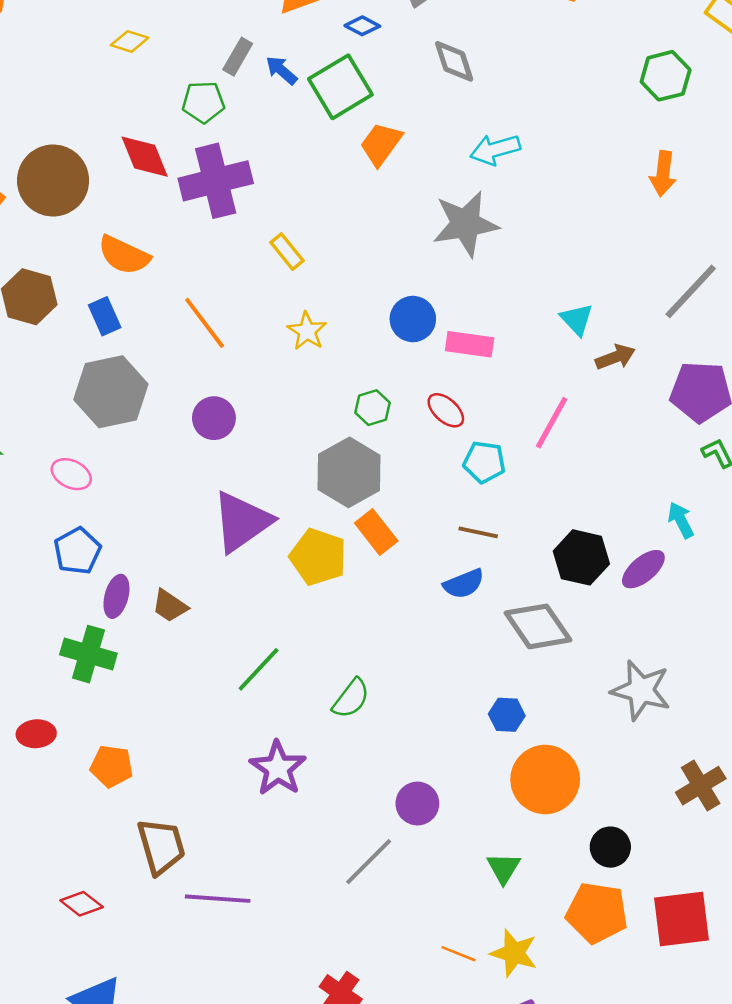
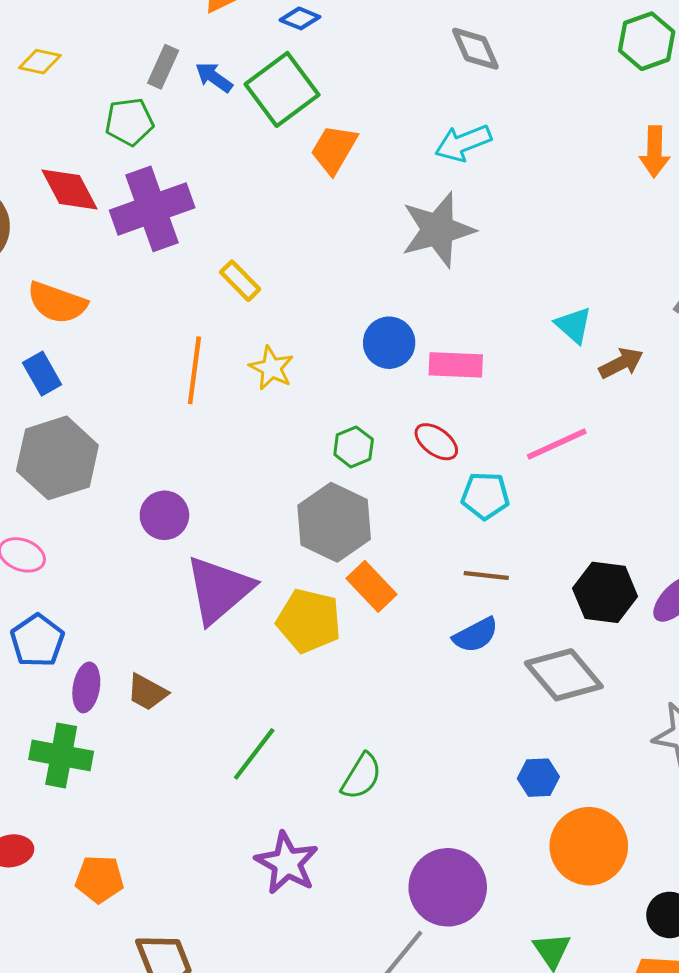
gray diamond: (454, 61) -> (475, 49), moved
orange line: (205, 323) -> (194, 370), moved, turned 50
purple circle: (214, 418) -> (164, 515), moved
pink line: (552, 423) -> (557, 444), turned 42
purple circle: (417, 804) -> (448, 887), size x1.6

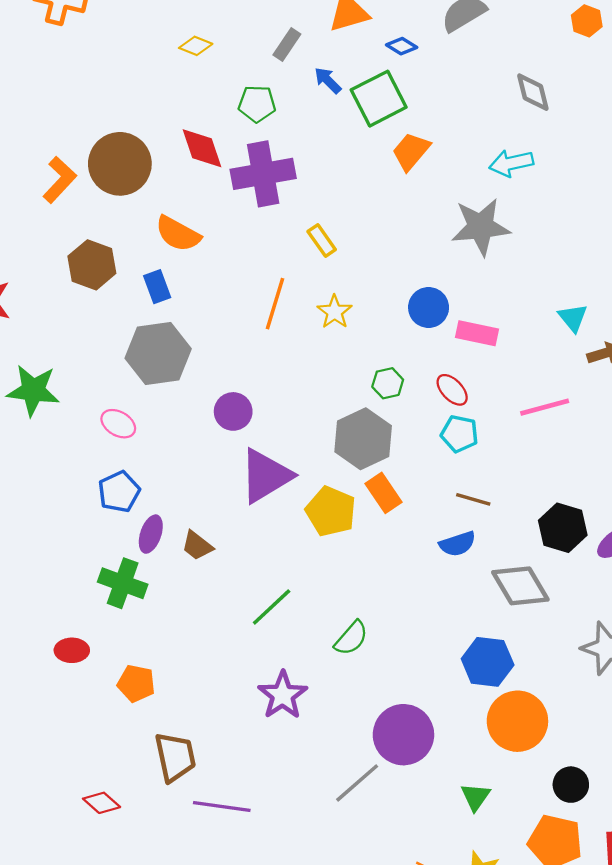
gray rectangle: (163, 67) -> (287, 45), moved
cyan pentagon: (485, 496) -> (459, 434), moved
blue hexagon: (538, 778) -> (488, 662), size x1.6

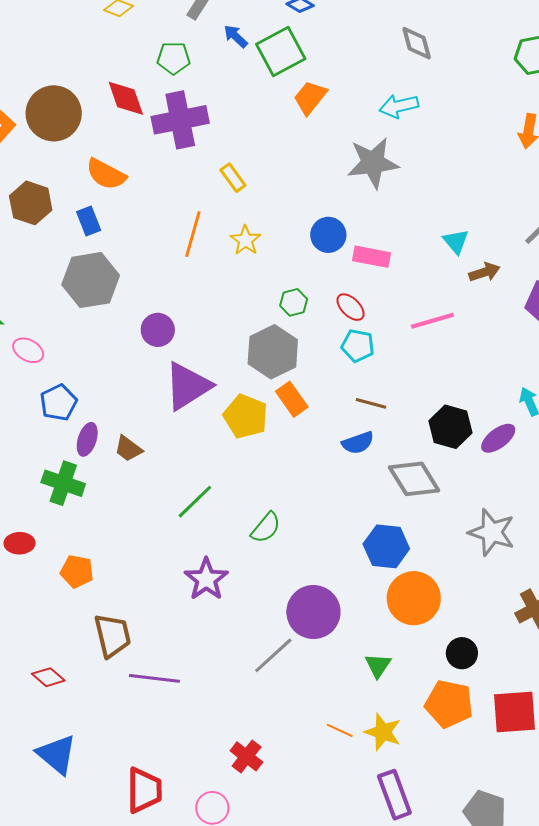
pink ellipse: (118, 424) -> (28, 350), moved

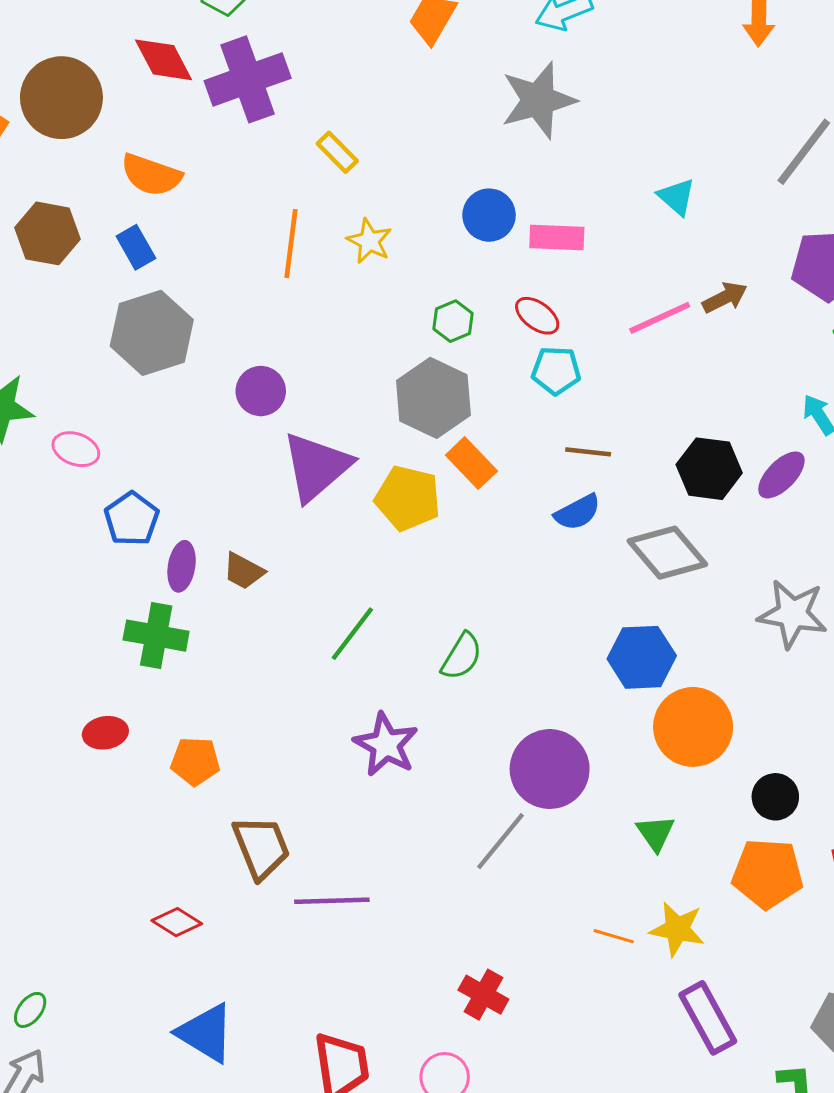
brown arrow: (484, 272) -> (725, 298), moved

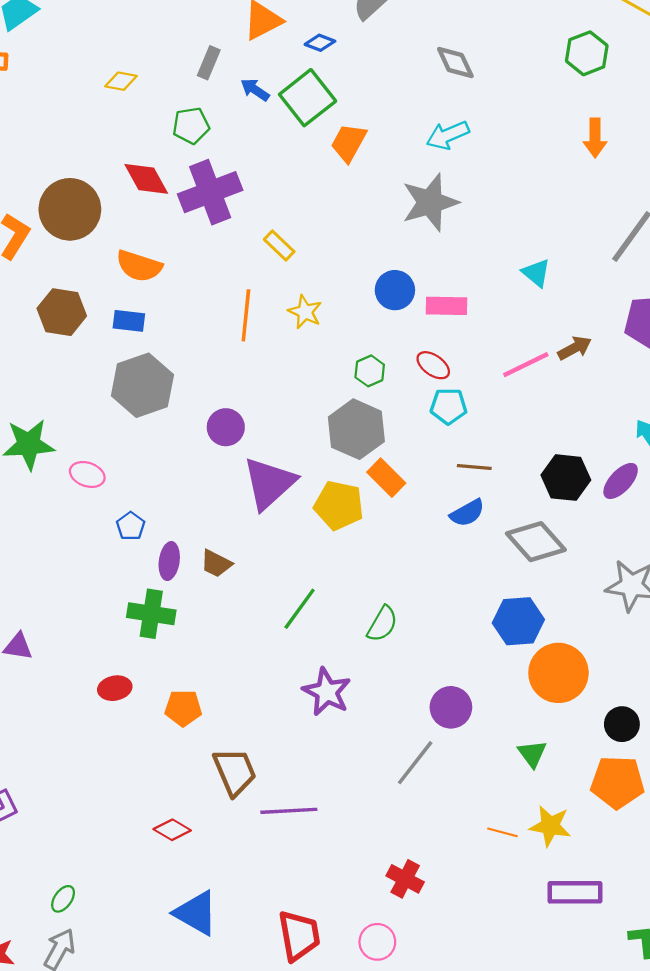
blue rectangle: (136, 247) -> (129, 321), turned -52
blue pentagon: (132, 519) -> (131, 526), size x0.7
purple circle: (550, 769) -> (451, 707), size x0.7
purple rectangle: (708, 1018) -> (575, 892), turned -60

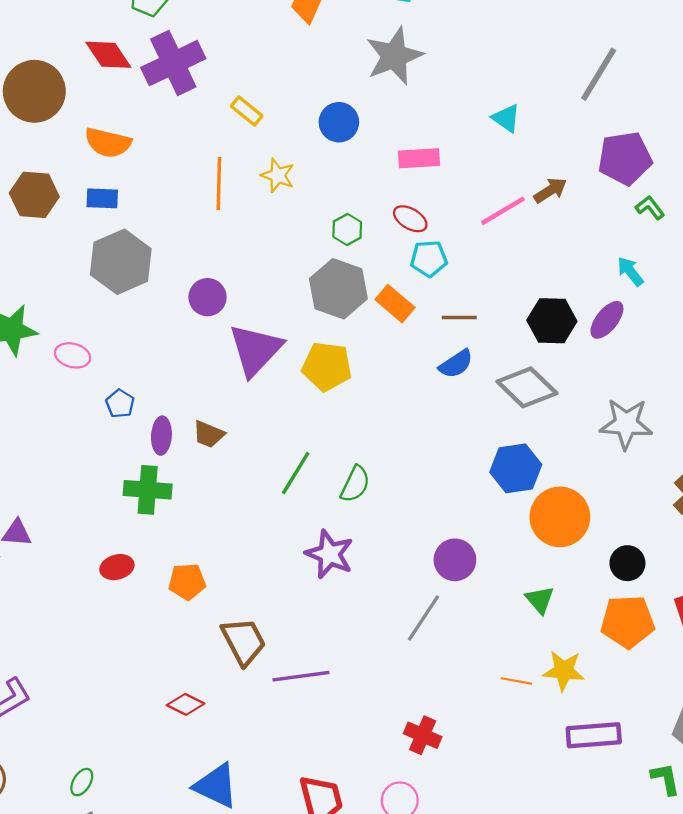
blue circle: (395, 290) -> (339, 122), moved
orange rectangle: (386, 478) -> (395, 304), moved
green semicircle: (382, 624) -> (355, 484), moved

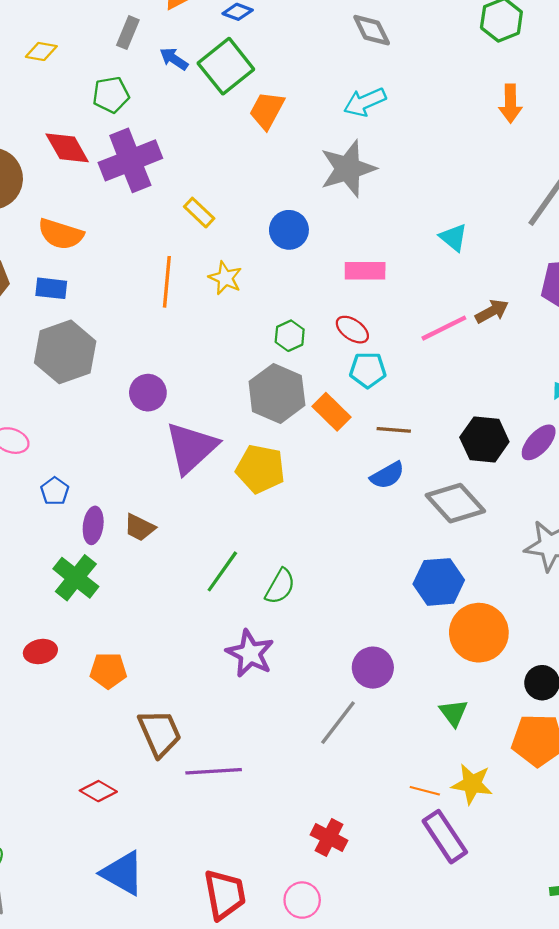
green cross: (148, 490) -> (76, 578), turned 30
purple rectangle: (594, 735) -> (445, 837), moved, turned 57

